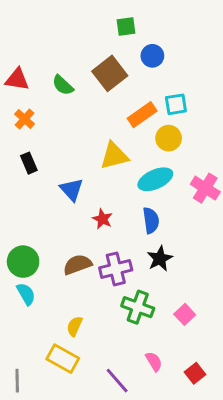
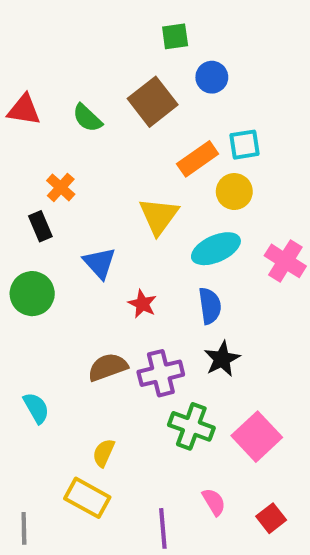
orange cross: (25, 119) -> (61, 187), moved
yellow triangle: (114, 156) -> (159, 216), turned -40
green circle: (23, 262) -> (32, 294), moved
pink square: (185, 314) -> (257, 437), size x1.6
purple line: (117, 381) -> (163, 528), turned 36

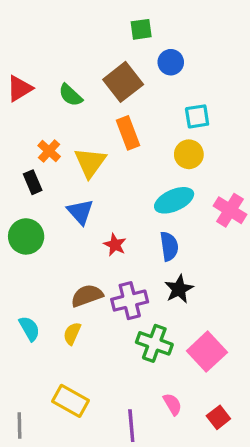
red triangle: (24, 110) -> (19, 89), turned -40
orange rectangle: (198, 159) -> (128, 133), moved, turned -76
yellow triangle: (159, 216) -> (90, 162), moved
yellow semicircle: (104, 453) -> (72, 333), moved

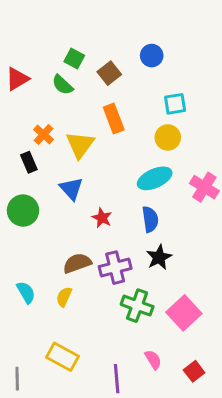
green square: (141, 29) -> (74, 58), moved, turned 36
brown square: (123, 82) -> (109, 73), size x0.7

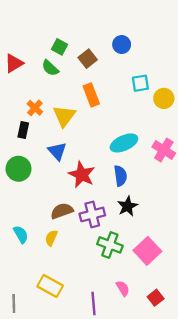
yellow circle: (168, 137) -> (164, 98), moved
black rectangle: (29, 162) -> (23, 130), turned 35
red star: (102, 218) -> (82, 175), size x1.6

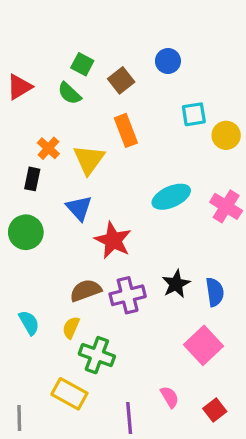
blue semicircle: (120, 176) -> (215, 292), moved
green cross: (110, 245) -> (97, 355), moved

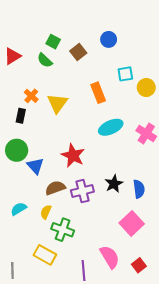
orange rectangle: (126, 130) -> (98, 93), moved
blue triangle: (79, 208) -> (35, 166), moved
cyan semicircle: (29, 323) -> (19, 209), turned -91
pink semicircle: (170, 397) -> (110, 257), size x1.6

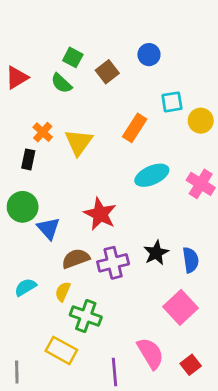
orange rectangle: (98, 93) -> (135, 128), turned 54

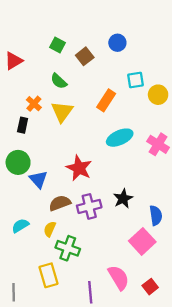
green semicircle: (61, 83) -> (59, 81), moved
blue semicircle: (191, 260) -> (156, 215), moved
yellow rectangle: (61, 350) -> (49, 275), turned 45

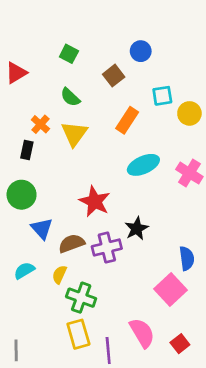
brown square: (85, 56) -> (114, 76), moved
blue triangle: (38, 179) -> (42, 229), moved
black star: (123, 199) -> (137, 229), moved
yellow rectangle: (49, 275) -> (78, 334), moved

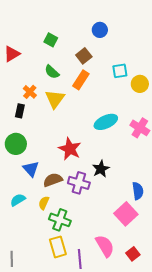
blue circle: (141, 51) -> (100, 30), moved
orange rectangle: (127, 120) -> (81, 80), moved
purple cross: (107, 247) -> (79, 183), turned 30

